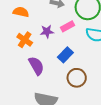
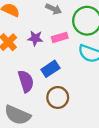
purple semicircle: (36, 66) -> (26, 81), moved

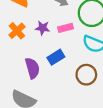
brown circle: (58, 97) -> (86, 75), moved

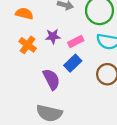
pink rectangle: (66, 28) -> (76, 42), moved

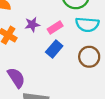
purple semicircle: (51, 79) -> (16, 78), moved

